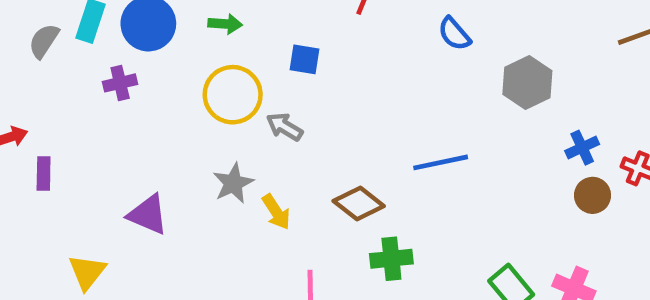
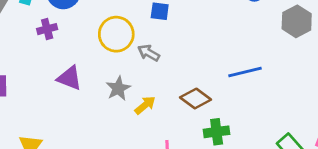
yellow arrow: (276, 212) -> (145, 105), turned -95
purple triangle: (148, 214) -> (69, 78), moved

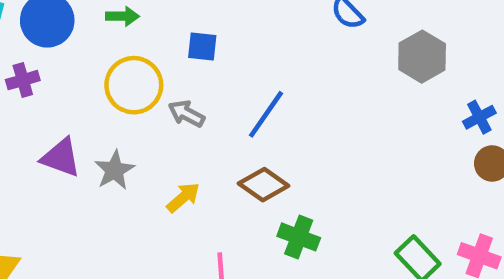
blue line: (245, 72) -> (266, 114), moved, turned -40
gray star: (118, 88) -> (115, 170), moved
green cross: (217, 132) -> (299, 237), turned 30

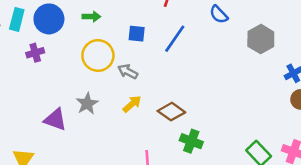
blue line: (266, 114) -> (175, 39), moved
purple triangle: (61, 158) -> (55, 120), moved
yellow arrow: (183, 197) -> (132, 104), moved

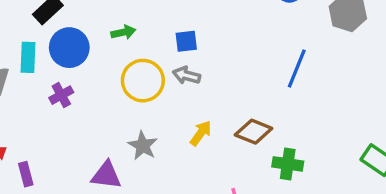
blue line: (175, 39) -> (297, 68), moved
gray arrow: (128, 72) -> (187, 75), moved

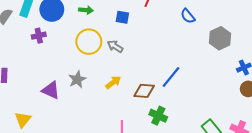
blue square: (186, 41) -> (122, 17), moved
blue line: (297, 68) -> (171, 77), moved
brown diamond: (254, 132) -> (144, 91), turned -35

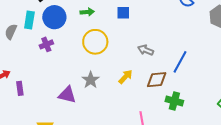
gray arrow: (115, 46) -> (146, 50), moved

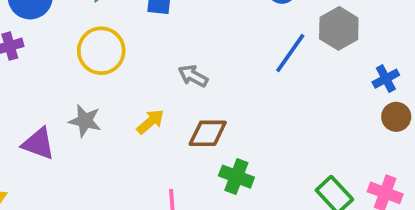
blue line: (180, 62) -> (290, 53), moved
gray star: (91, 80) -> (85, 121), turned -30

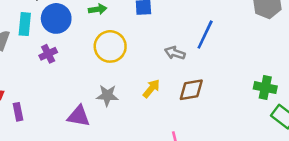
blue line: (290, 53) -> (205, 35), moved
green cross: (236, 177) -> (265, 88), moved

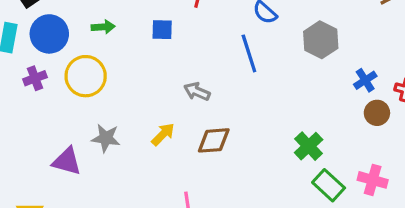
blue line: (205, 35) -> (249, 53), moved, turned -48
yellow circle: (110, 46) -> (86, 76), moved
green cross: (265, 88) -> (309, 146), turned 30

